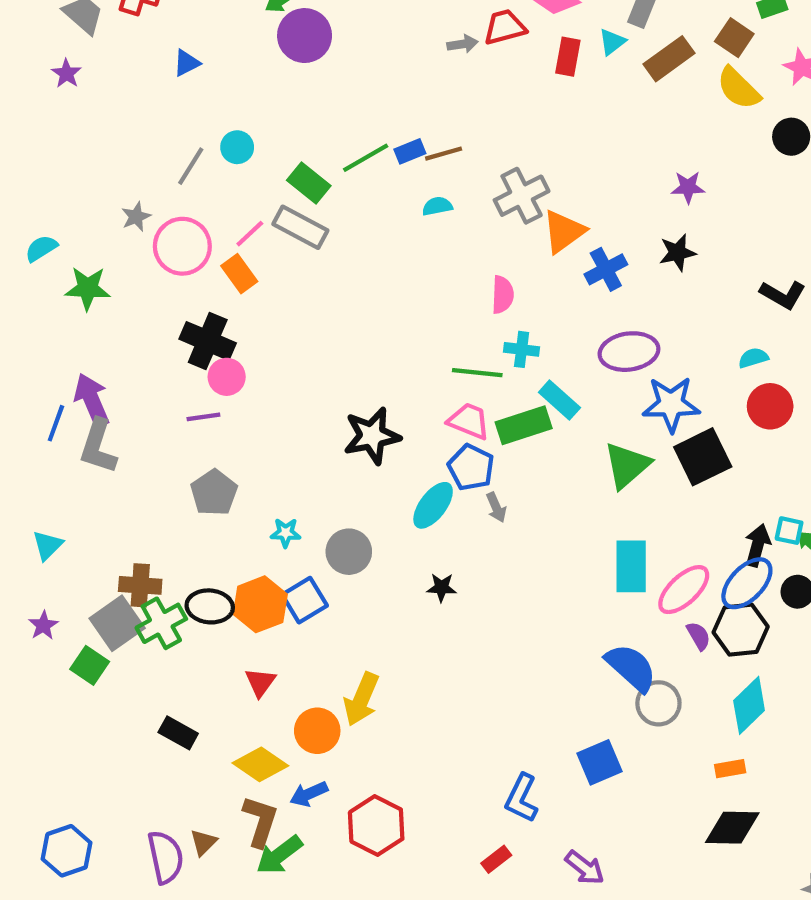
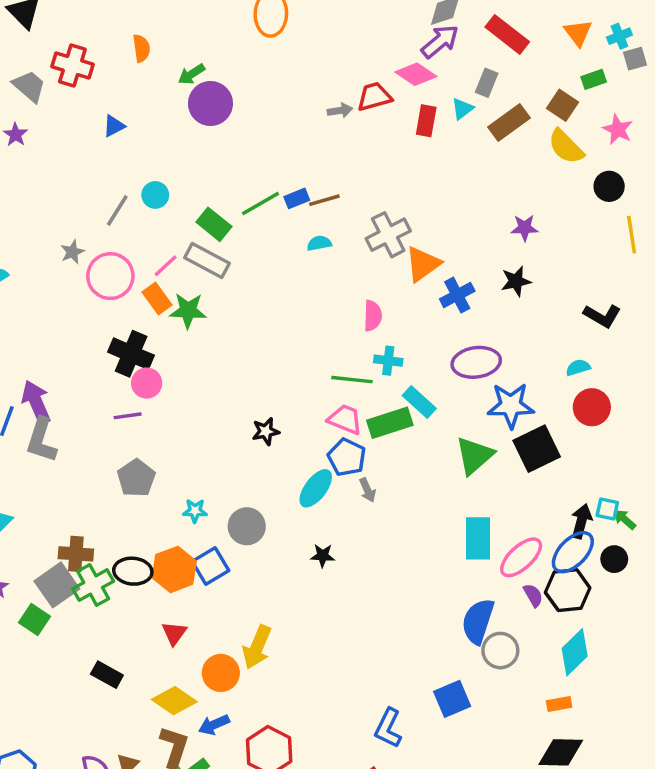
green star: (88, 288) -> (188, 311), moved
black star: (372, 436) -> (266, 431), size x0.6
blue semicircle: (631, 668) -> (478, 621), turned -114

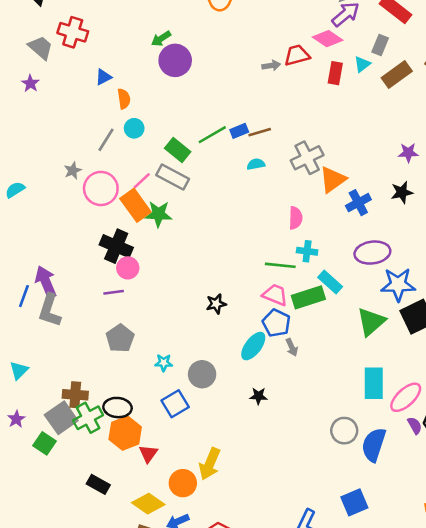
orange semicircle: (141, 48) -> (124, 99), moved
orange rectangle: (157, 298) -> (135, 205), size x1.4
orange hexagon: (174, 569) -> (125, 433), moved
gray circle: (500, 651) -> (344, 431), moved

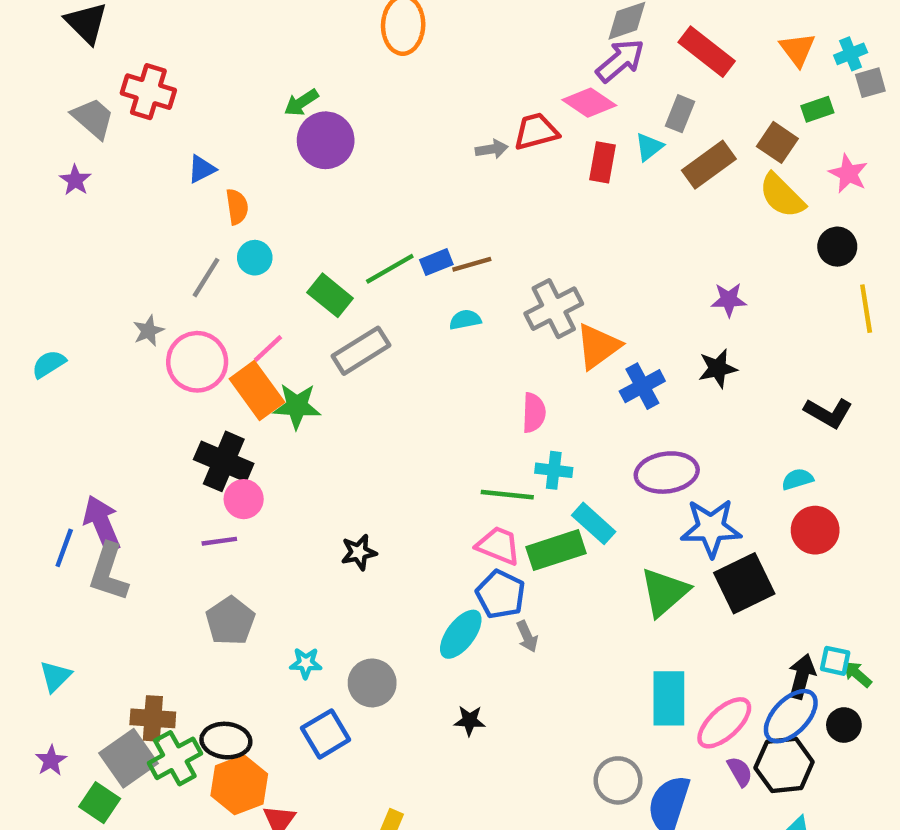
gray rectangle: (173, 177) -> (361, 351), moved, turned -60
black star: (216, 304) -> (359, 552), moved

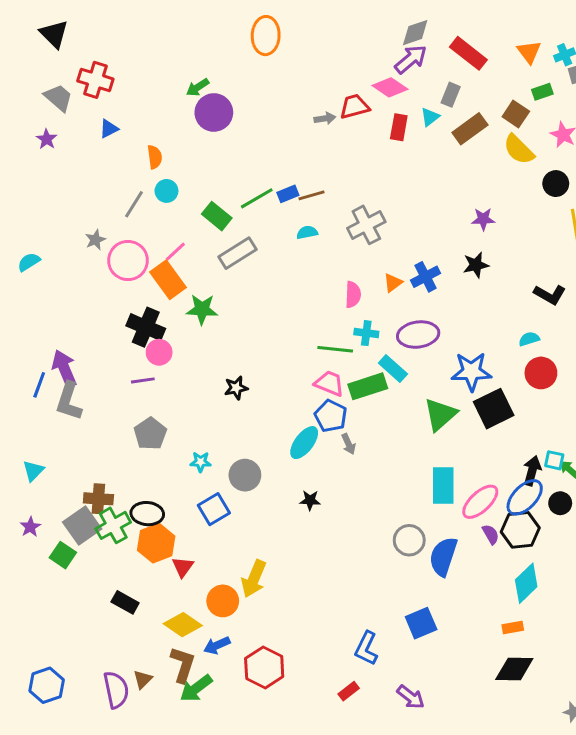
blue triangle: (202, 169) -> (109, 129), moved
orange triangle: (598, 346) -> (393, 283), moved, size x0.6
green star: (297, 406) -> (202, 309), moved
purple ellipse: (667, 473) -> (418, 335), moved

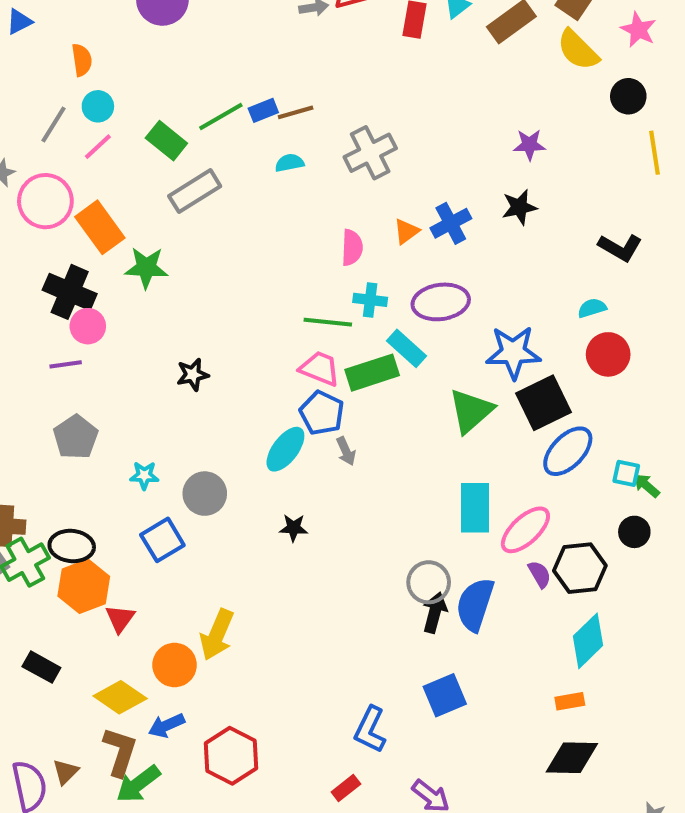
pink line: (175, 252) -> (98, 147), moved
black arrow: (532, 471) -> (435, 613), moved
blue ellipse: (525, 497) -> (568, 451), moved

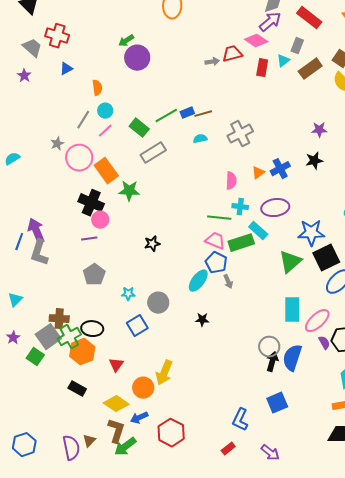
orange hexagon: (84, 586) -> (82, 352), moved

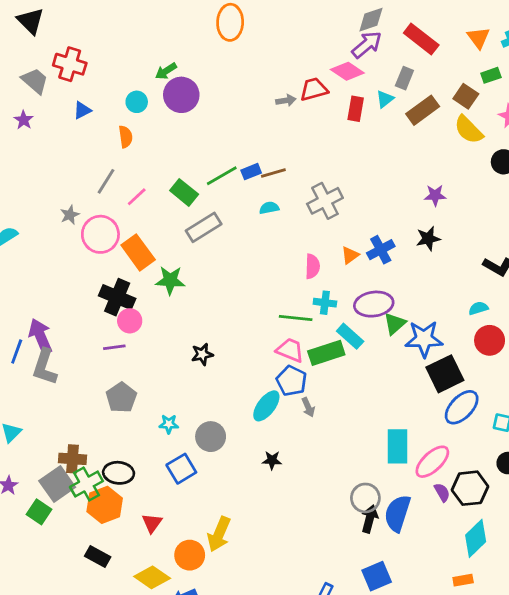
cyan circle: (105, 111) -> (137, 102), moved
green triangle: (290, 262) -> (395, 324), moved, size x0.7

